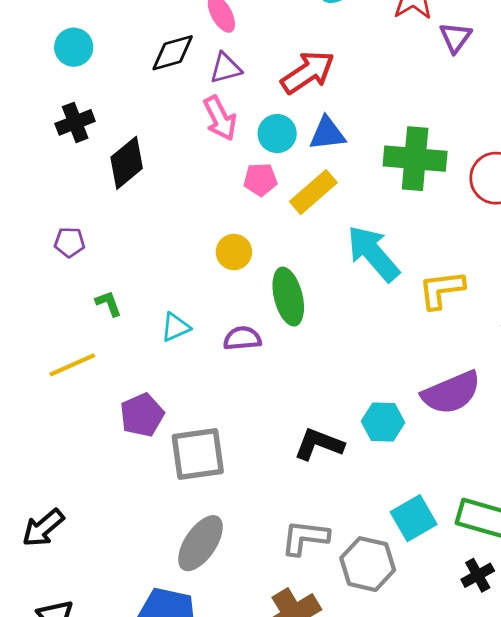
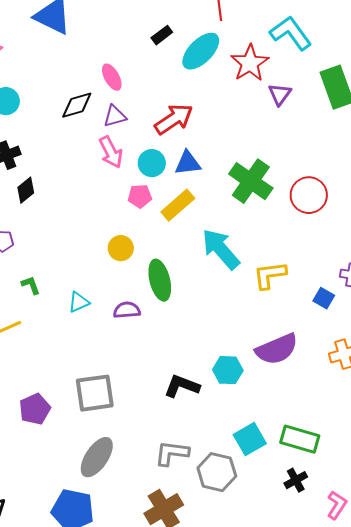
green cross: (415, 159) -> (251, 181), turned 30
black diamond: (127, 163) -> (26, 190), moved, size x0.7
purple pentagon: (142, 415) -> (35, 409), moved

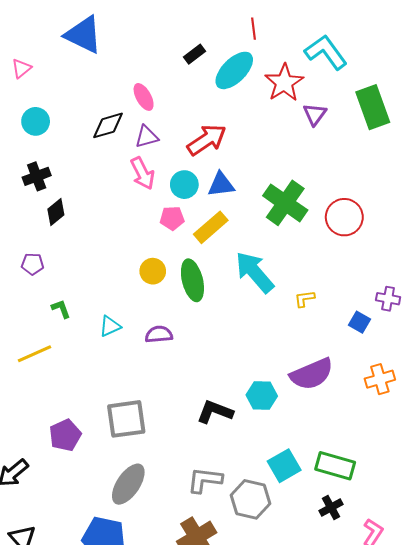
yellow L-shape: (270, 275) -> (305, 299), size x0.6
green ellipse: (160, 280) -> (192, 280), moved

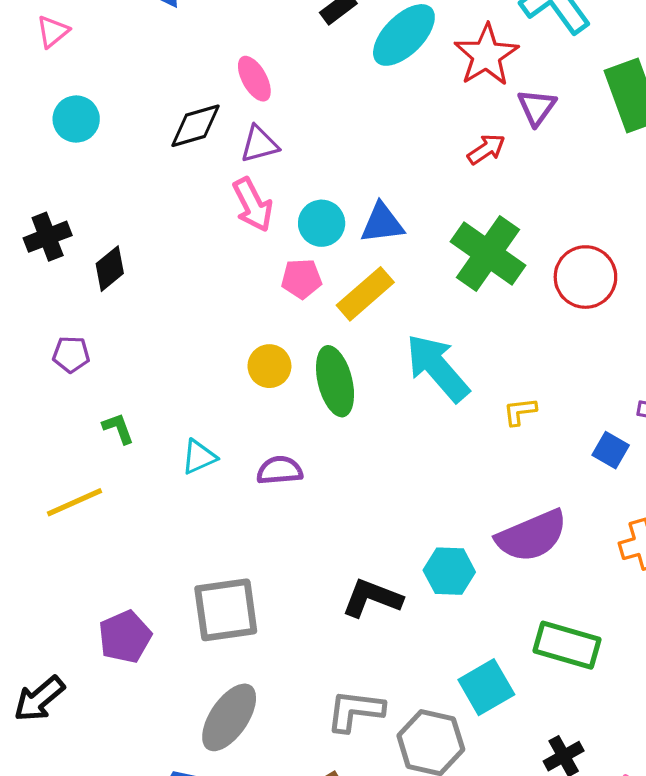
red arrow: (207, 140) -> (486, 149), moved, size x0.6
black cross: (37, 176) -> (48, 237), moved
green rectangle: (335, 466) -> (567, 645), moved

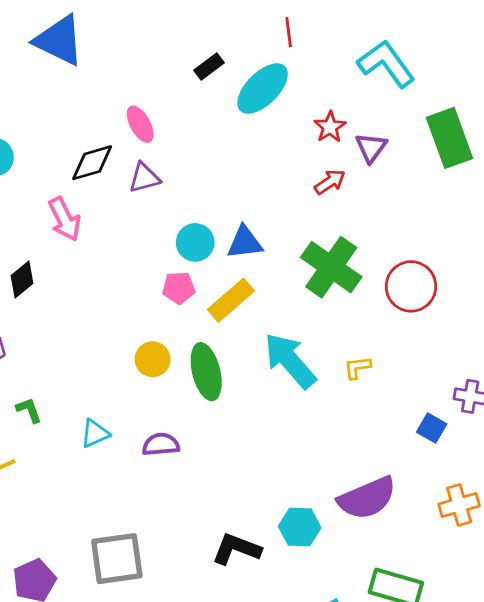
red star: (486, 55) -> (330, 127), moved, size x0.6
pink arrow: (253, 205) -> (65, 219), moved
yellow L-shape: (520, 411) -> (357, 368), moved

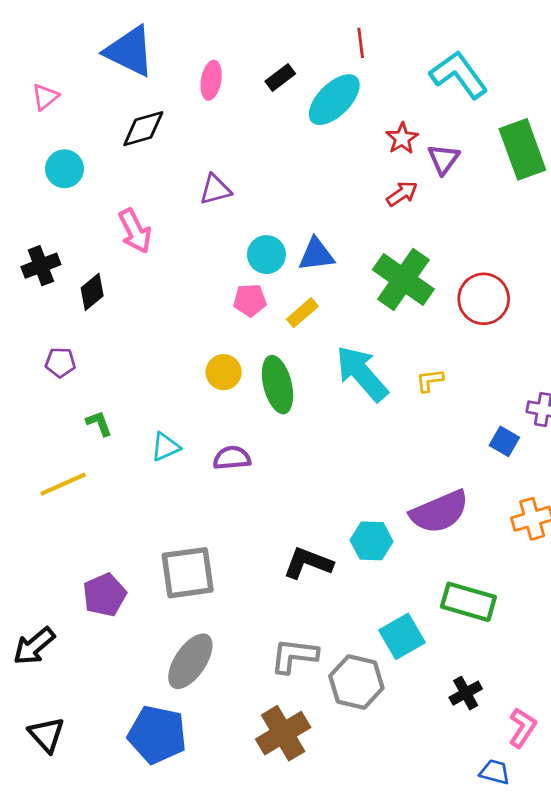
pink ellipse: (140, 124) -> (211, 80), moved, turned 39
black diamond: (92, 163) -> (143, 129), moved
yellow rectangle: (231, 300) -> (302, 313), size x0.7

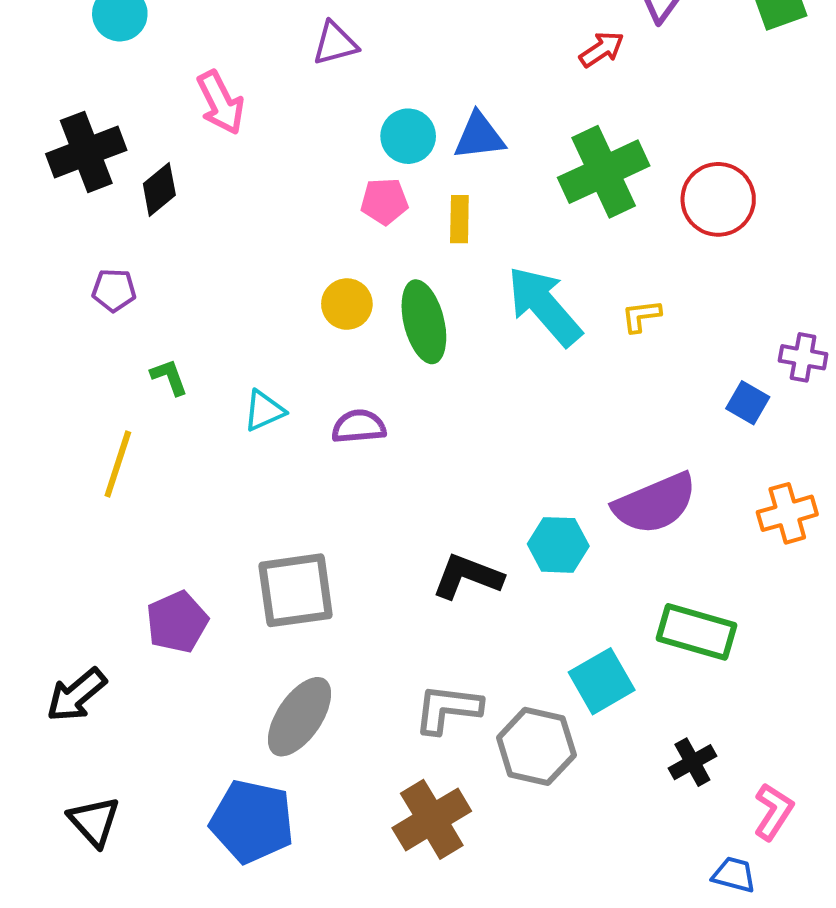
black cross: (41, 266) -> (86, 152), size x1.4
green cross: (403, 279) -> (604, 172), turned 30
yellow rectangle: (302, 313) -> (459, 219), turned -48
yellow line: (63, 484) -> (118, 464), turned -48

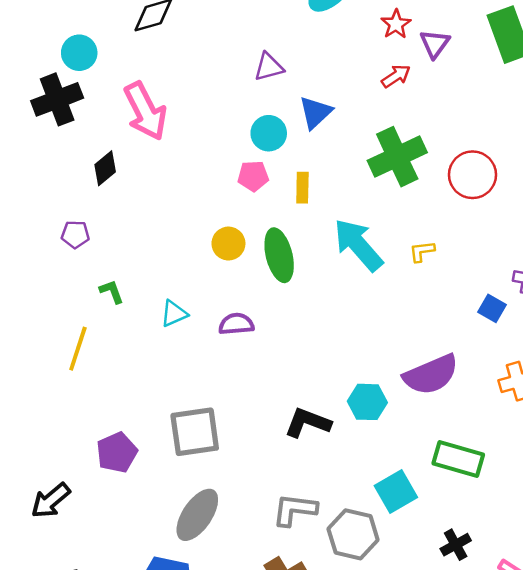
purple triangle: (335, 43) -> (269, 67), moved
pink arrow: (221, 103) -> (145, 111), size x1.4
blue triangle: (479, 136) -> (315, 112), moved, turned -36
black cross: (86, 152) -> (57, 99), moved

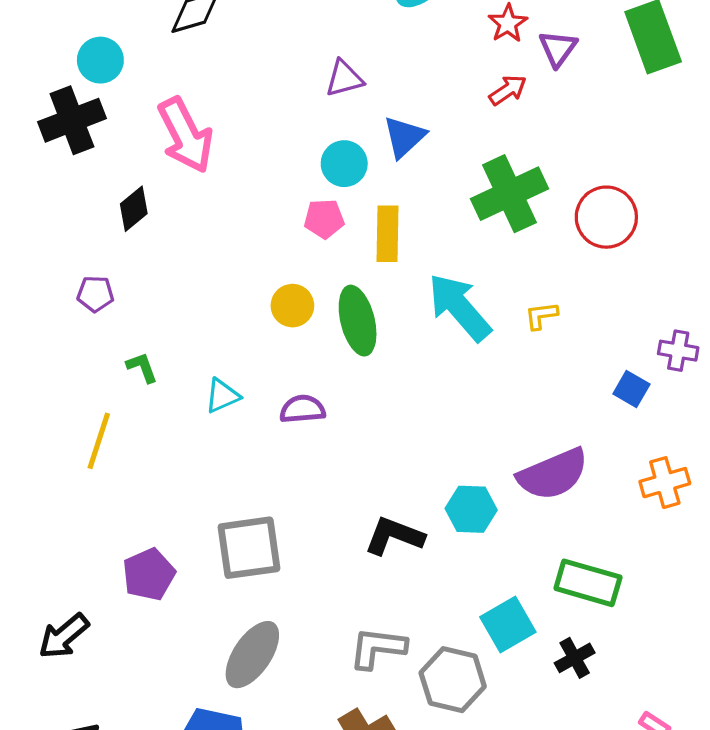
yellow rectangle: (302, 188) -> (388, 234), size x1.4
black cross: (456, 545) -> (575, 658), moved

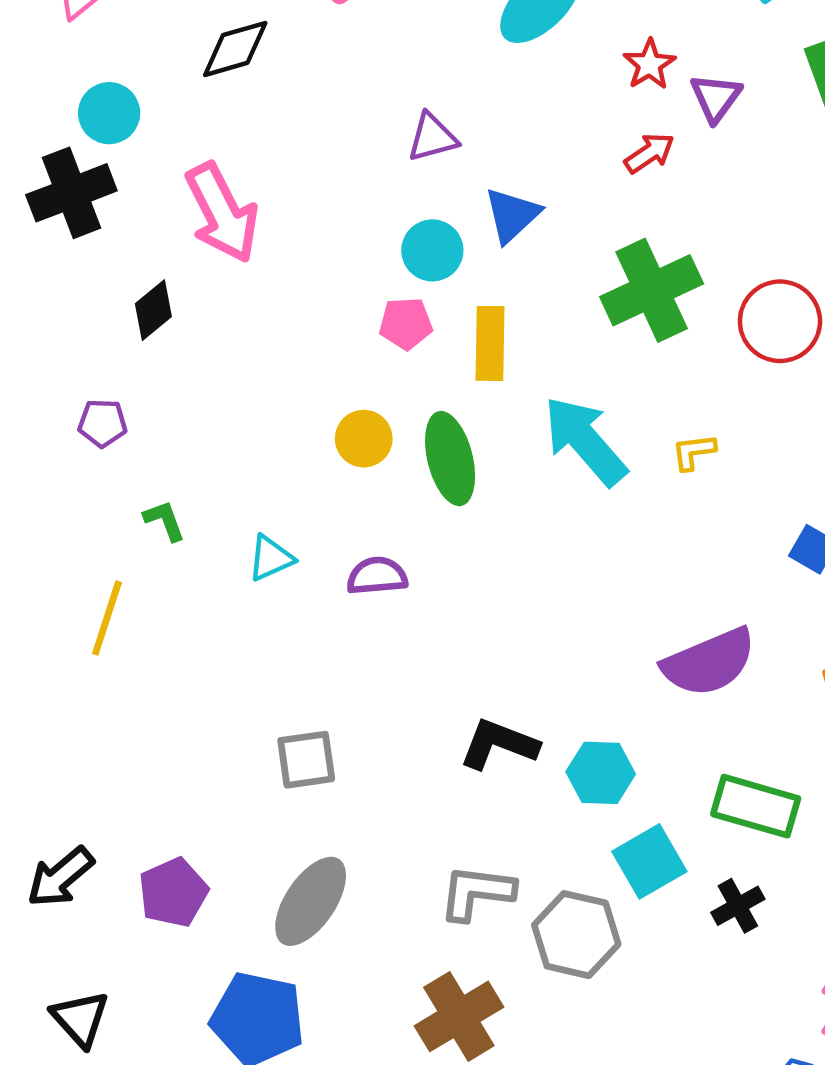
cyan hexagon: (471, 509) -> (601, 773), moved
gray square: (249, 548) -> (306, 760), size x0.7
purple pentagon: (149, 574) -> (173, 892), moved

